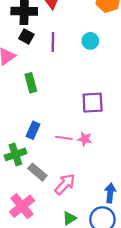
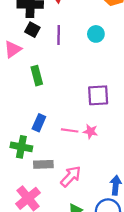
green cross: (15, 154) -> (21, 147), turned 30
gray rectangle: (37, 172) -> (43, 164), turned -42

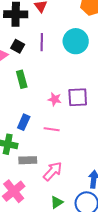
black square: (32, 30) -> (18, 46), moved
cyan circle: (96, 34) -> (76, 41), size x1.6
pink star: (90, 131) -> (55, 99), moved

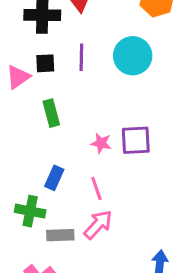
black square: (18, 46) -> (45, 63), turned -32
pink line: (52, 129) -> (96, 188), turned 63
pink arrow: (53, 171) -> (98, 225), moved

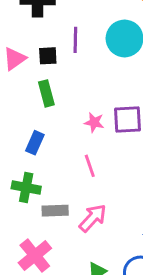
black square: (45, 63) -> (48, 56), moved
blue rectangle: (54, 178) -> (35, 143), moved
pink arrow: (98, 225) -> (93, 218), moved

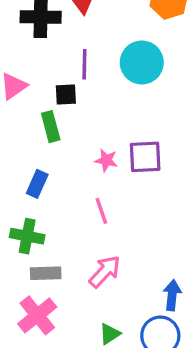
black square: (48, 56) -> (66, 95), moved
gray rectangle: (55, 211) -> (46, 273), moved

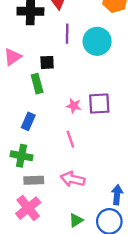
purple line: (84, 64) -> (67, 34), moved
pink arrow: (105, 272) -> (73, 179), turned -120

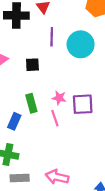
green rectangle: (37, 84) -> (31, 103), moved
pink star: (74, 106) -> (59, 98), moved
pink line: (70, 139) -> (55, 118), moved

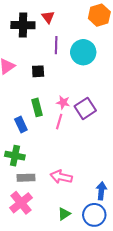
purple square: (83, 104) -> (85, 108), turned -30
pink line: (55, 118) -> (59, 122), turned 35
blue rectangle: (14, 121) -> (21, 125), turned -49

